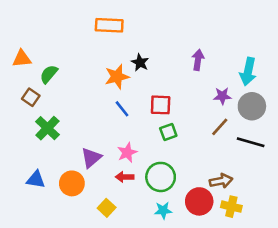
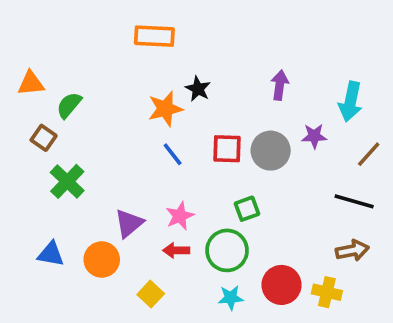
gray circle: (252, 106) -> (271, 151), moved
brown line: (220, 127) -> (369, 154), moved
green square: (168, 132) -> (247, 209), moved
brown arrow: (221, 181) -> (352, 250), moved

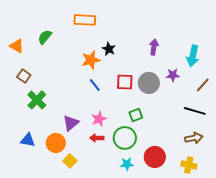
orange triangle: (31, 83) -> (17, 46), turned 35
green semicircle: (69, 105) -> (45, 37), moved
yellow cross: (327, 292) -> (189, 165), moved
yellow square: (151, 294) -> (70, 161), moved

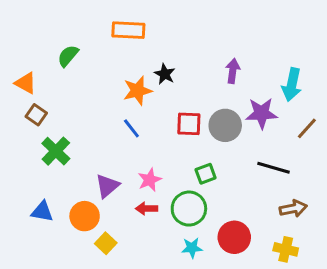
orange triangle: (17, 46) -> (26, 83), moved
purple star: (173, 75) -> (261, 113), size x1.5
blue line: (95, 85) -> (131, 128), moved
black line: (195, 111) -> (274, 168), moved

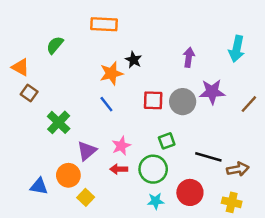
cyan arrow: (292, 85) -> (237, 49), moved
green cross: (56, 151) -> (59, 122), moved
black line: (274, 168) -> (208, 157), moved
blue triangle: (42, 212) -> (39, 186), moved

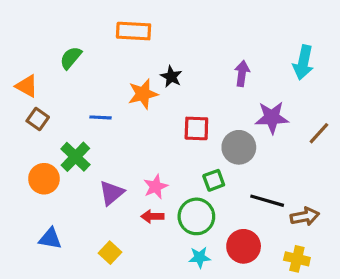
gray circle: (183, 102) -> (239, 147), moved
blue line: (106, 104) -> (101, 117), moved, turned -49
orange circle: (68, 175) -> (44, 179), moved

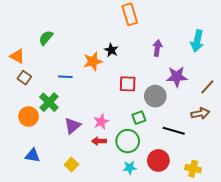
orange rectangle: (134, 31) -> (130, 14), moved, turned 70
brown arrow: (305, 216) -> (200, 113), moved

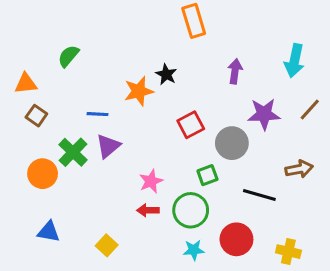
orange triangle: (17, 56) -> (26, 84), turned -35
red square: (128, 84) -> (191, 125), turned -30
brown line: (207, 87) -> (310, 109), moved
purple triangle: (72, 126) -> (108, 146), moved

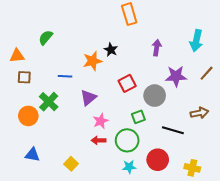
brown square: (36, 116) -> (24, 77), turned -32
purple triangle: (108, 146) -> (88, 98), moved

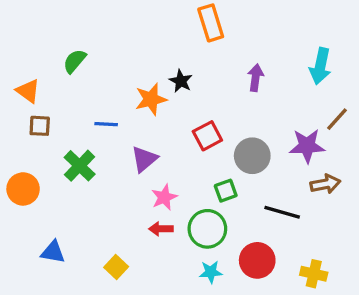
orange triangle: (17, 56) -> (28, 91), turned 42
purple star: (176, 76) -> (307, 146), moved
orange circle: (28, 116) -> (23, 189), moved

